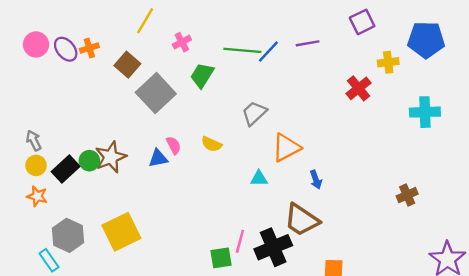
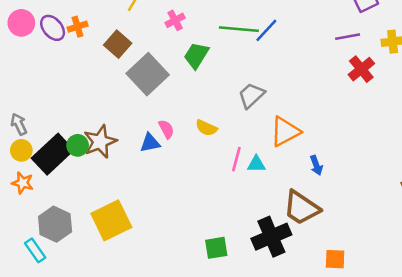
purple line: (308, 43) -> (348, 37), moved
black rectangle: (66, 169) -> (53, 154), size x1.4
pink line: (240, 241) -> (236, 159), moved

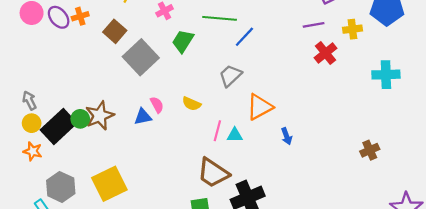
blue line: (266, 30) -> (244, 37), moved
brown trapezoid: (301, 208) -> (213, 173), moved

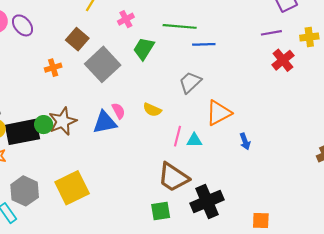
orange cross: (80, 16) -> (53, 68), moved
blue line: (244, 37) -> (204, 44), turned 45
blue triangle: (143, 117) -> (105, 122), size x1.4
black rectangle: (59, 126) -> (23, 132), turned 32

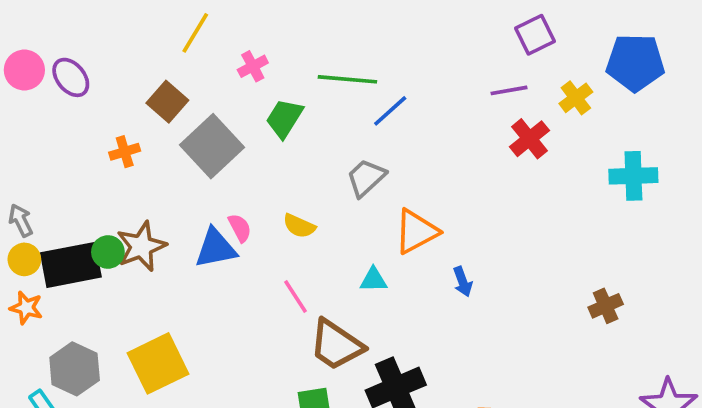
yellow cross: (309, 37) -> (576, 98), turned -30
blue line: (204, 44) -> (390, 111), turned -40
pink line: (177, 136) -> (295, 297), moved, turned -48

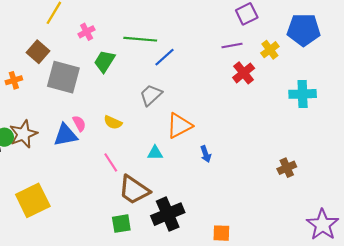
gray square: (212, 146) -> (63, 77), turned -32

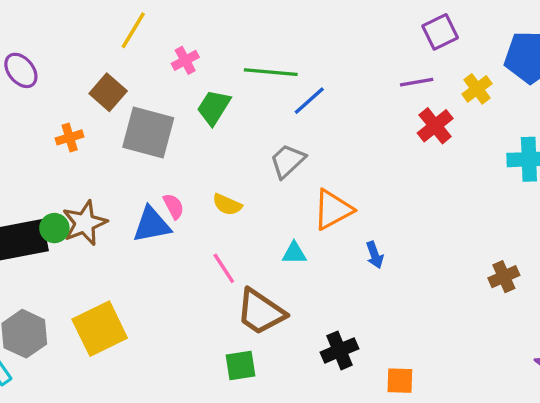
black cross: (168, 214) -> (339, 350), moved, size x0.7

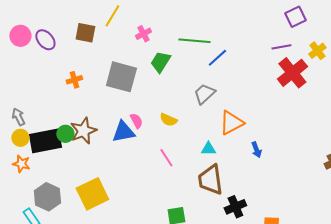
brown square: (108, 92) -> (85, 33), moved, turned -30
red cross: (435, 126) -> (292, 73), size x1.4
brown trapezoid: (261, 312) -> (210, 180), moved, turned 48

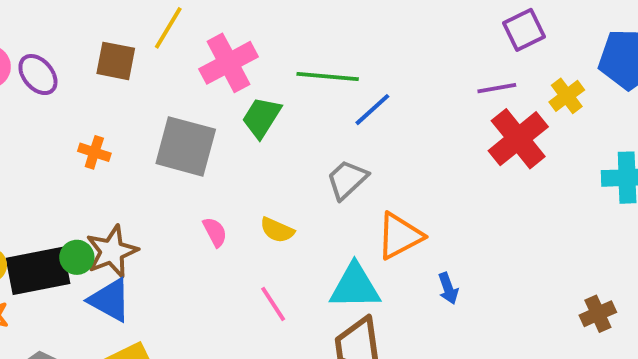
pink cross: (143, 34) -> (228, 63), size x1.8
orange cross: (74, 80) -> (94, 152), turned 35
blue triangle: (123, 132) -> (110, 300), moved, turned 40
cyan triangle: (208, 149) -> (355, 286), size x1.8

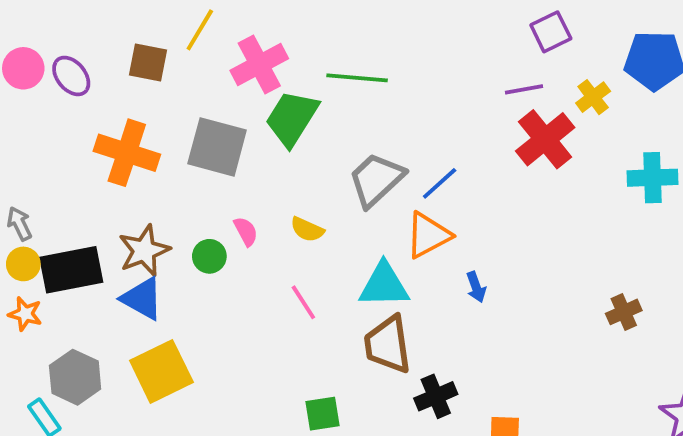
blue line: (372, 110) -> (440, 183), moved
green trapezoid: (262, 117) -> (292, 118), size x1.4
orange cross: (94, 152) -> (127, 153), size x2.0
gray trapezoid: (347, 180) -> (376, 180), size x1.4
green circle: (77, 257) -> (209, 256), moved

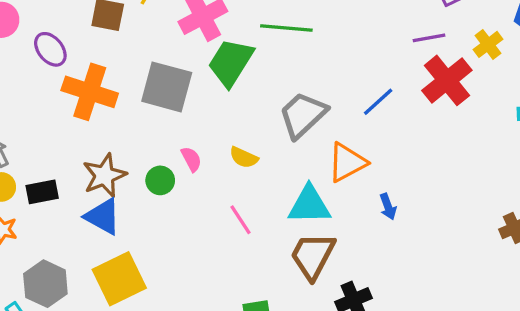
purple ellipse: (71, 76) -> (50, 49), moved
blue line: (440, 183) -> (378, 102), moved
black rectangle: (71, 270) -> (42, 192), size x0.6
brown trapezoid: (388, 345) -> (313, 256), turned 36

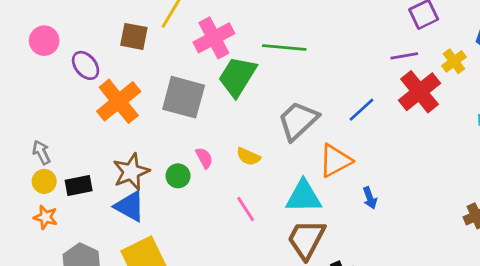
orange cross: (90, 92) -> (119, 101), turned 33

